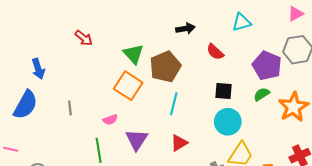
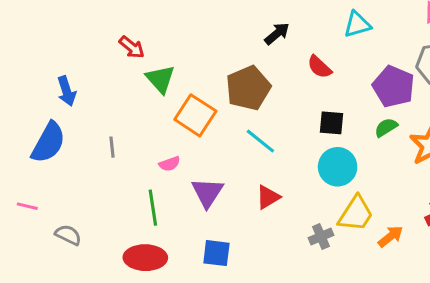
black arrow: (185, 29) -> (277, 34), turned -30
green triangle: (134, 54) -> (160, 79), moved
cyan line: (174, 104) -> (260, 141), turned -65

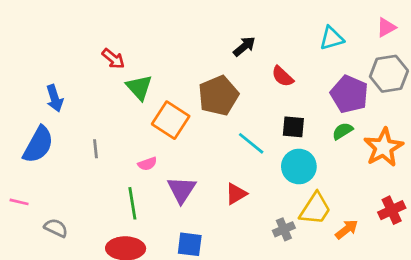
cyan triangle: (357, 24) -> (332, 38), moved
cyan line: (260, 141) -> (251, 143), moved

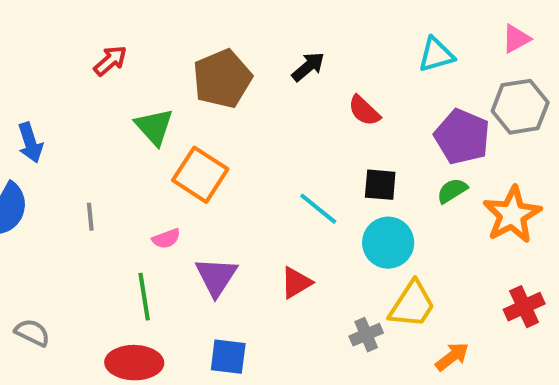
red arrow: (113, 59) -> (110, 61), moved, turned -80
brown pentagon: (218, 96) -> (222, 79), moved
orange arrow: (347, 229) -> (452, 357), moved

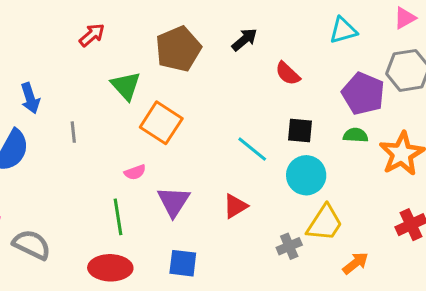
green semicircle: (452, 191) -> (356, 135), turned 35
gray line: (90, 217) -> (73, 132), moved
gray semicircle: (32, 333) -> (32, 245), size x1.4

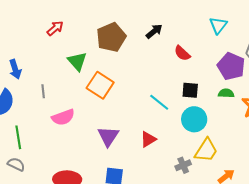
cyan triangle: (343, 30) -> (218, 25), turned -36
pink semicircle: (135, 172) -> (63, 117), moved, size x1.6
green line: (118, 217) -> (18, 137), moved
gray semicircle: (32, 245) -> (16, 164), size x0.7

